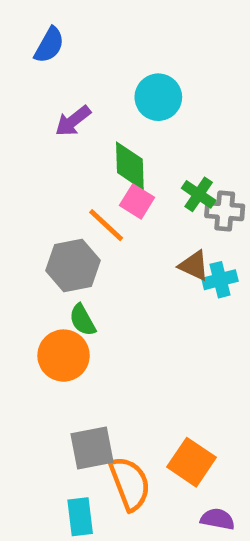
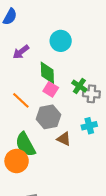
orange line: (106, 225) -> (21, 100), moved
gray hexagon: (73, 265) -> (48, 117), moved
brown triangle: (194, 265) -> (64, 139), moved
green semicircle: (82, 320) -> (25, 144), size x1.6

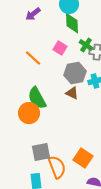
green diamond: (47, 73) -> (72, 23), moved
gray hexagon: (48, 117) -> (75, 73), moved

